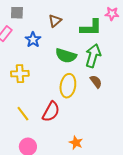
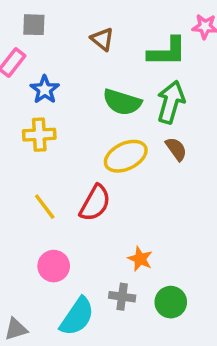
brown triangle: (55, 21) -> (102, 39), turned -40
blue star: (33, 40) -> (45, 90), moved
yellow ellipse: (68, 86) -> (126, 156), turned 55

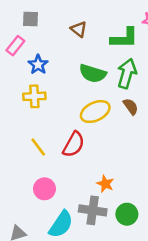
gray cross: (122, 297) -> (93, 210), size x1.5

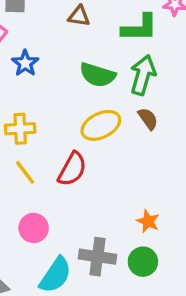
brown triangle: (79, 29) -> (79, 16), turned -30
yellow cross: (34, 96) -> (20, 129), moved
orange star: (105, 184) -> (148, 221), moved

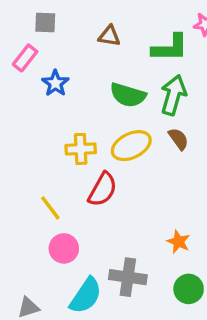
yellow cross: (20, 129) -> (81, 149), moved
yellow line: (25, 172) -> (50, 208), moved
green circle: (143, 262) -> (189, 289), moved

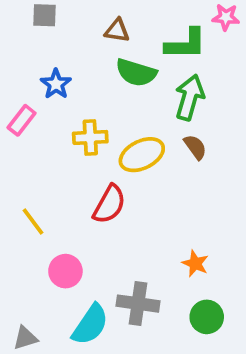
pink rectangle: (25, 58) -> (22, 120), moved
green semicircle: (128, 95) -> (136, 73), moved
yellow cross: (81, 149) -> (90, 137), moved
yellow line: (50, 208) -> (33, 221), moved

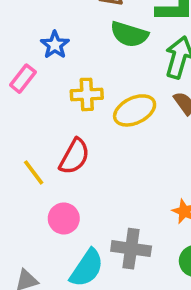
red semicircle: (109, 204) -> (74, 156), moved

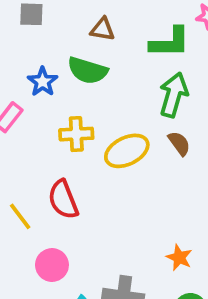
green semicircle: (129, 34) -> (88, 70), moved
red semicircle: (74, 156) -> (63, 200), turned 129

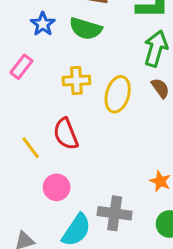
blue star: (43, 82) -> (43, 24), moved
yellow ellipse: (127, 151) -> (118, 94), turned -48

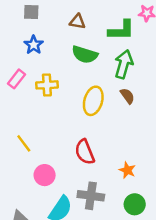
green semicircle: (86, 29) -> (85, 55), moved
yellow cross: (76, 81) -> (47, 85), moved
red semicircle: (66, 134) -> (85, 152), moved

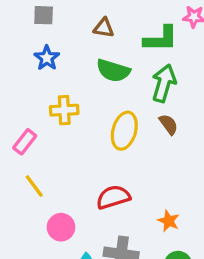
pink rectangle: (17, 79) -> (25, 142), moved
red semicircle: (85, 152) -> (113, 197), turned 95

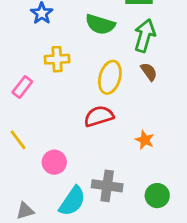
yellow line: (34, 186) -> (18, 140), moved
red semicircle: (113, 197) -> (99, 116), moved
orange star: (169, 221) -> (145, 140), moved

